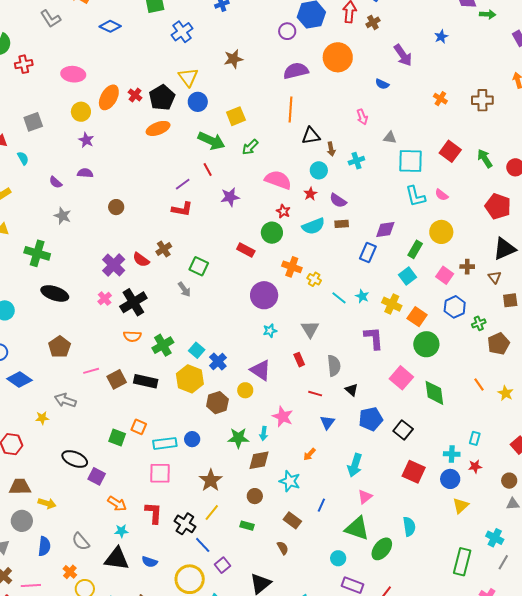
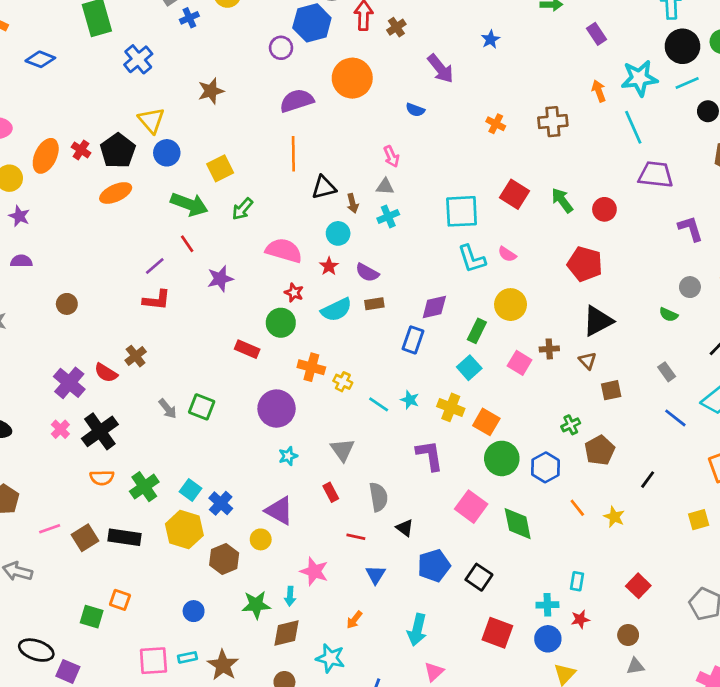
gray triangle: (390, 138) -> (385, 187), moved
green square: (199, 266) -> (202, 407), moved
blue hexagon: (455, 307) -> (545, 467), moved
cyan rectangle: (165, 443) -> (187, 657), moved, size x0.6

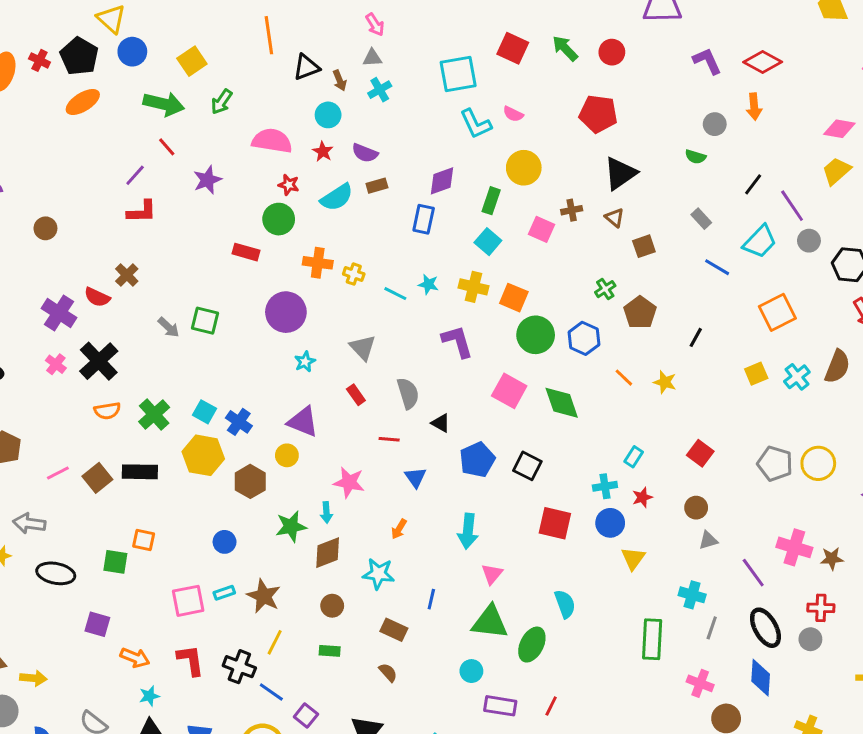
cyan rectangle: (577, 581) -> (634, 457), turned 30
black ellipse: (36, 650) -> (56, 573), moved

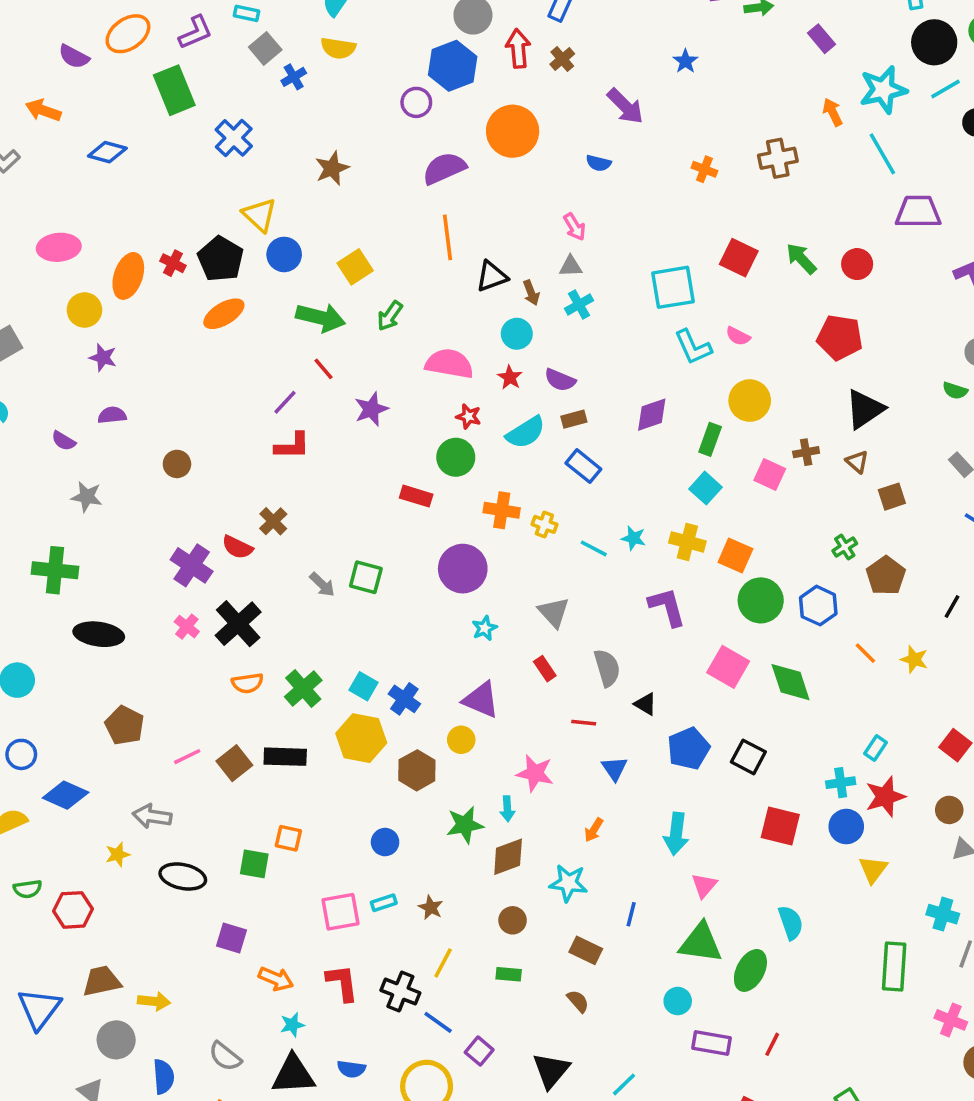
blue rectangle: (424, 219) -> (583, 466), moved, turned -64
red star: (642, 497) -> (885, 797), size x1.6
brown star: (264, 596) -> (431, 908), size x0.6

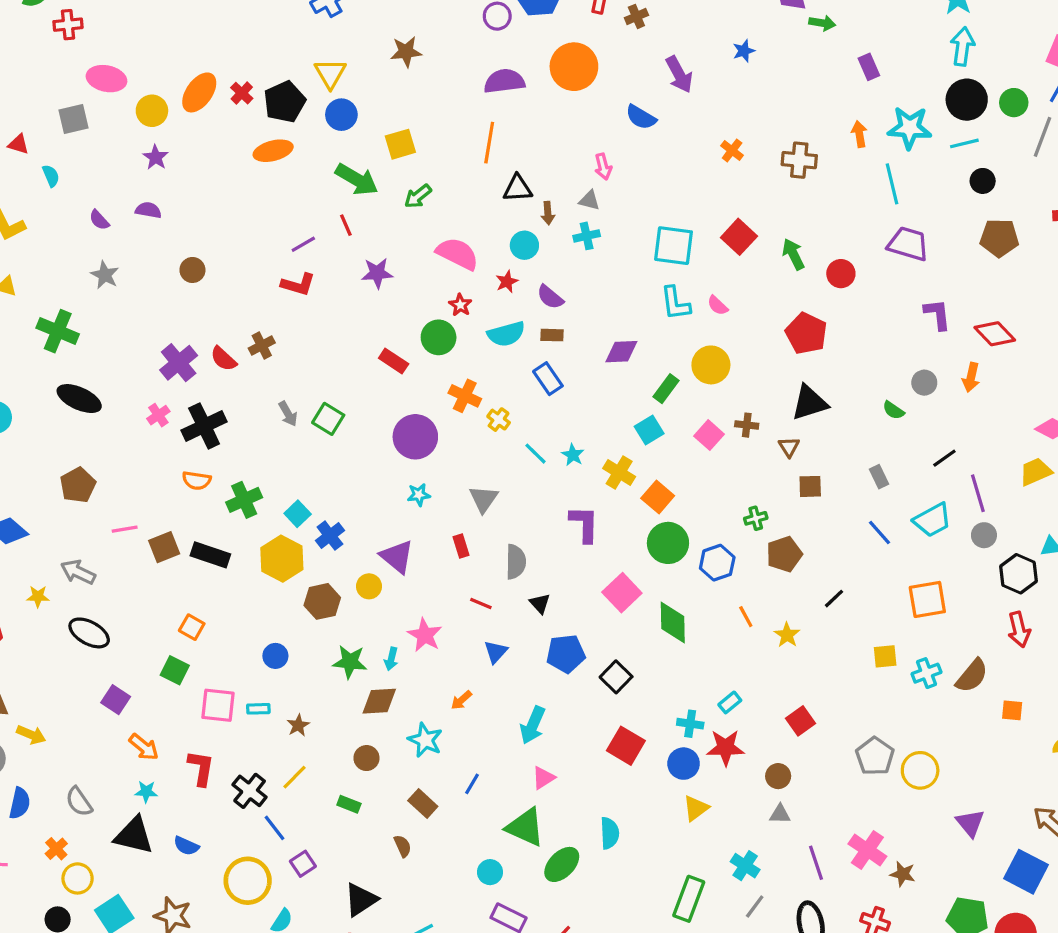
blue semicircle: (599, 163) -> (641, 117), size x1.4
pink ellipse: (59, 247) -> (106, 79), moved
green square: (254, 864) -> (175, 670), moved

